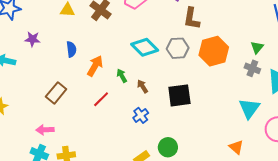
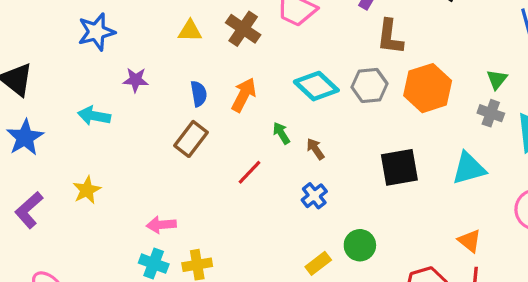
orange arrow: (95, 66) -> (244, 95), moved
brown rectangle: (56, 93) -> (191, 139), moved
black square: (179, 95) -> (399, 167), moved
cyan triangle: (249, 108) -> (469, 168), moved, turned 40

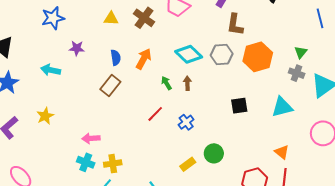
brown arrow: (315, 149) -> (187, 83), moved, turned 32
black square: (399, 167) -> (239, 106), size x0.7
red line: (249, 172) -> (155, 114), moved

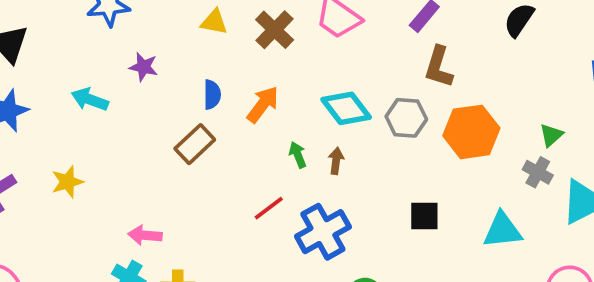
blue cross: (186, 122) -> (323, 232), size x1.8

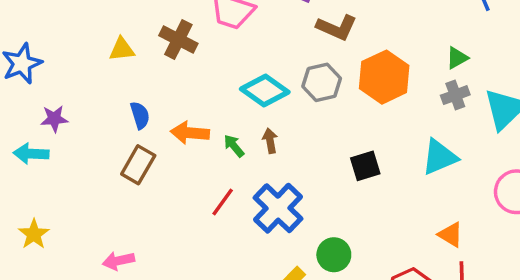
purple star: (144, 67) -> (54, 119), moved
brown L-shape: (439, 67) -> (337, 28), turned -66
orange arrow: (263, 104) -> (190, 133), moved, turned -105
green triangle: (551, 135) -> (457, 58), turned 30
gray cross: (538, 172) -> (455, 95), turned -32

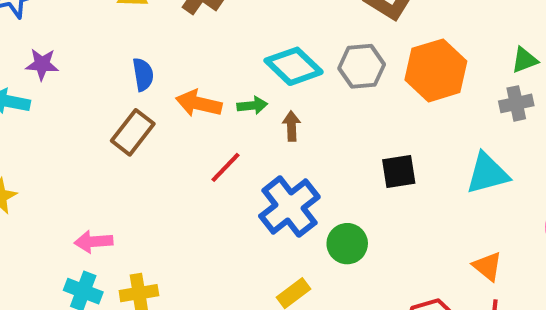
green arrow: (234, 146) -> (252, 105), moved, turned 115
red line: (223, 202) -> (226, 167), moved
green circle: (334, 255) -> (347, 244), moved

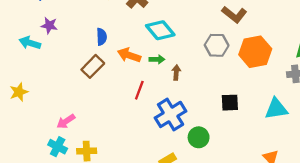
cyan diamond: (294, 66) -> (160, 30), moved
red line: (226, 167) -> (139, 90), turned -30
pink arrow: (94, 242) -> (66, 121), turned -36

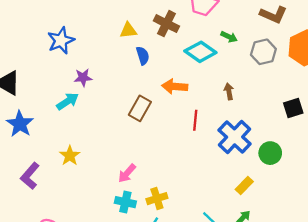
blue semicircle: (102, 37) -> (143, 56), moved
cyan arrow: (30, 43) -> (68, 101), turned 144
green arrow: (157, 59) -> (229, 37), moved, turned 40

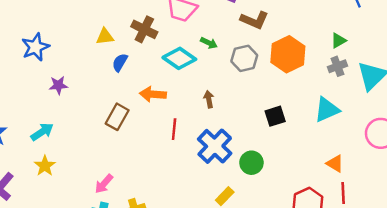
blue semicircle: (143, 56) -> (120, 62), turned -132
cyan arrow: (68, 101) -> (42, 132), moved

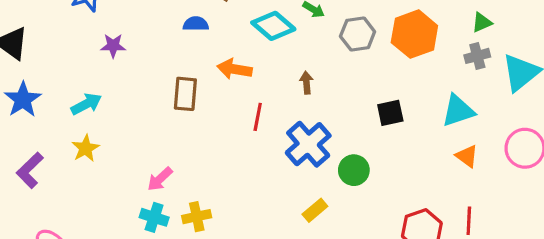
blue semicircle: (120, 62) -> (196, 24), turned 54
brown rectangle: (117, 117) -> (185, 94), turned -30
orange triangle: (335, 164) -> (467, 156), moved

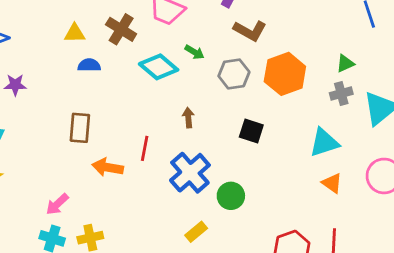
orange arrow: (235, 69) -> (108, 167), moved
black square: (390, 113) -> (251, 131), moved, turned 30

